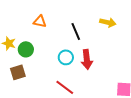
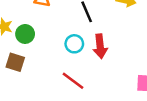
brown square: (18, 72) -> (15, 62), turned 35

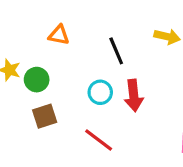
brown square: (15, 62) -> (45, 116), moved, turned -36

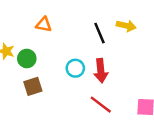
black line: (116, 51) -> (100, 33), moved
red line: (99, 140) -> (101, 105), moved

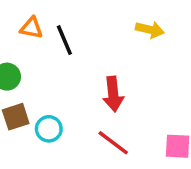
black line: (100, 33) -> (64, 40), moved
cyan circle: (75, 68) -> (49, 129), moved

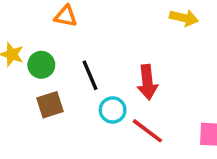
black line: (64, 40) -> (90, 75), moved
cyan circle: (49, 129) -> (113, 110), moved

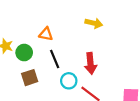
orange triangle: (66, 16) -> (46, 34), moved
yellow arrow: (184, 18) -> (94, 23), moved

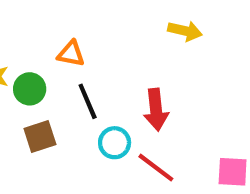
yellow arrow: (94, 23) -> (185, 31), moved

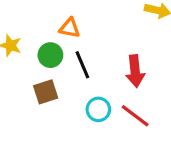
green circle: (30, 89) -> (50, 55), moved
cyan circle: (115, 143) -> (98, 109), moved

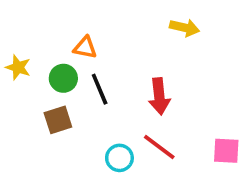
cyan circle: (98, 109) -> (119, 158), moved

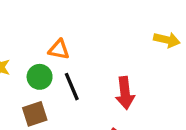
yellow arrow: (185, 28) -> (167, 40), moved

